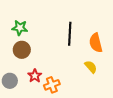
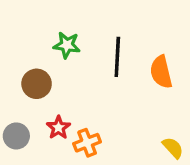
green star: (20, 28) -> (67, 45), moved
yellow semicircle: (91, 67) -> (173, 148), moved

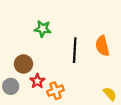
black line: (117, 57) -> (75, 50), moved
brown circle: (37, 84) -> (23, 64), moved

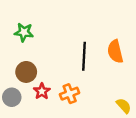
green star: (43, 29) -> (24, 32), moved
orange cross: (55, 91) -> (70, 94), moved

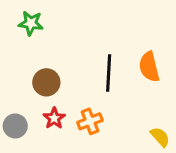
green star: (24, 32) -> (31, 23), moved
brown circle: (26, 72) -> (46, 82), moved

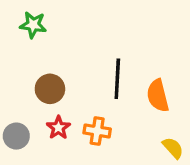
orange semicircle: (149, 67) -> (158, 96), moved
orange cross: (90, 121) -> (97, 131), turned 30

